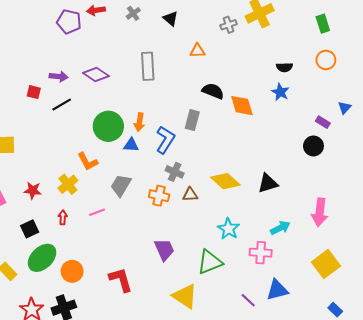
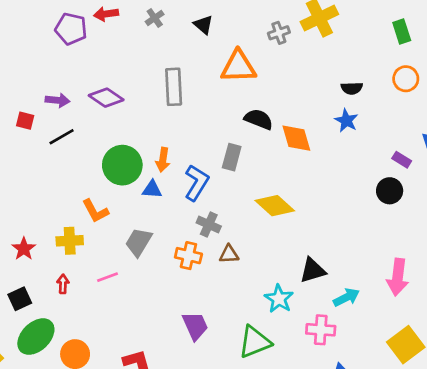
orange triangle: (197, 51) -> (238, 67), size x1.8
yellow diamond: (225, 181) -> (275, 206), moved
black triangle: (268, 183) -> (313, 270), moved
yellow cross: (68, 184) -> (70, 241), turned 36
red star: (33, 191) -> (24, 249), turned 30

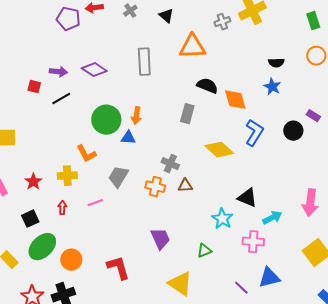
blue L-shape: (197, 183) -> (254, 133), moved
black circle: (390, 191) -> (293, 131), moved
black triangle: (313, 270) -> (247, 198), turned 40
green triangle: (255, 342) -> (204, 251), size x0.6

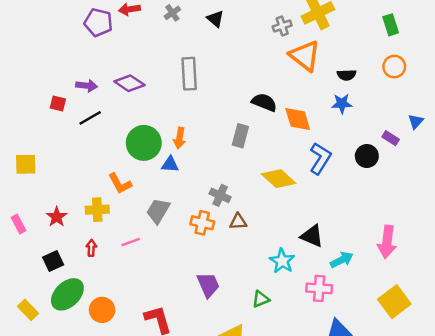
orange triangle: (192, 47) -> (305, 56), moved, turned 40
blue star: (272, 87) -> (342, 104), turned -30

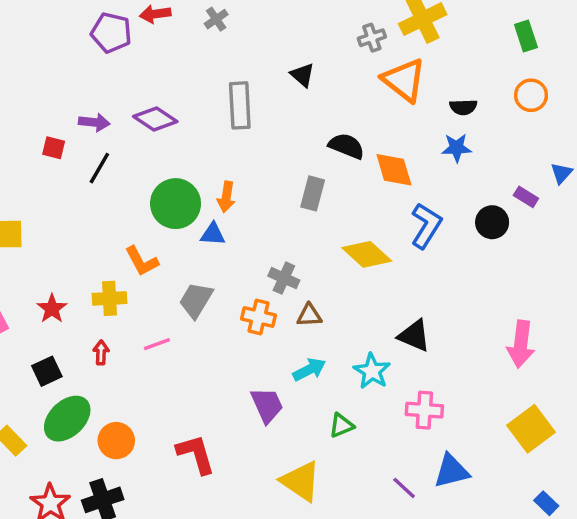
black triangle: (215, 19) -> (302, 75), moved
black line: (90, 118) -> (99, 168), turned -30
cyan arrow: (342, 260) -> (309, 369), moved

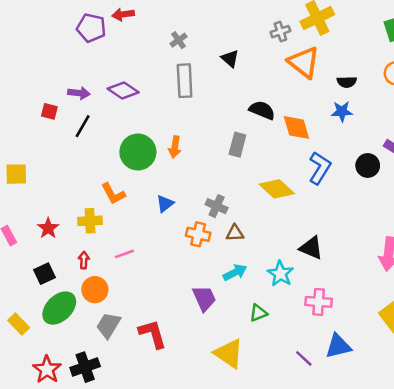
gray cross: (216, 19) -> (178, 40), moved
blue triangle: (213, 234) -> (165, 204), moved, turned -42
gray trapezoid: (196, 300) -> (108, 325), moved
orange circle: (116, 441) -> (95, 290), moved

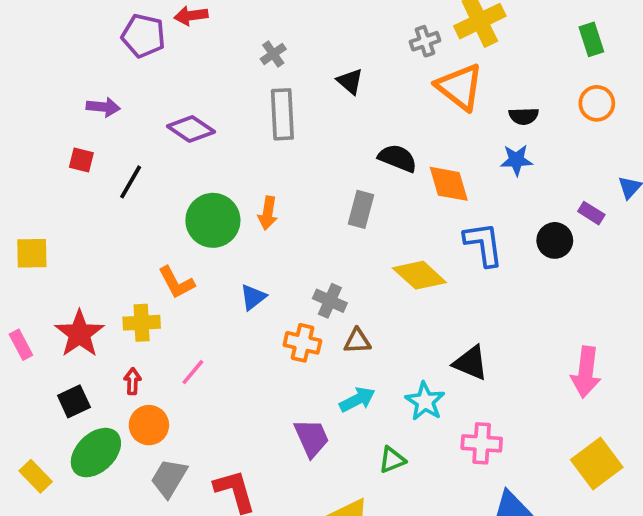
purple arrow: (79, 93) -> (103, 107), moved
blue L-shape: (320, 168) -> (483, 244), turned -40
red star: (48, 228) -> (79, 334), size x1.5
pink line: (124, 254) -> (193, 372), turned -30

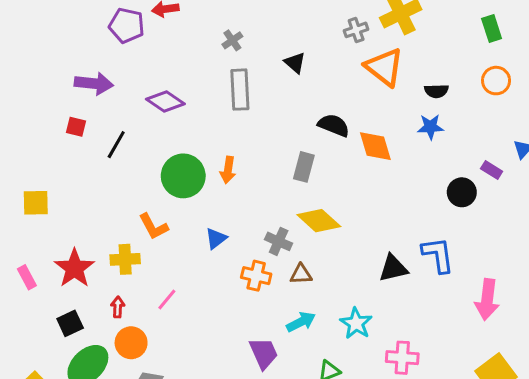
purple arrow: (103, 107) -> (94, 84), size x1.4
blue L-shape: (483, 244) -> (438, 255), moved
yellow diamond: (419, 275) -> (319, 221), moved
black triangle: (471, 363) -> (393, 268), moved, turned -36

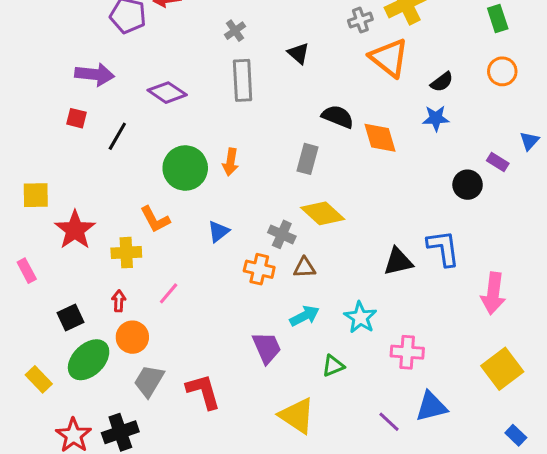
black semicircle: (436, 91) -> (442, 82), turned -35
red star: (74, 268) -> (75, 230), moved

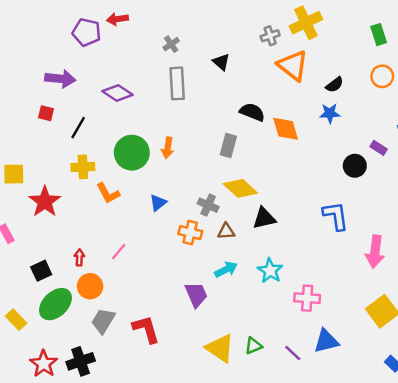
yellow cross: (126, 253) -> (83, 167), moved
black triangle: (398, 262) -> (264, 218), moved
green triangle: (333, 366) -> (253, 346), moved

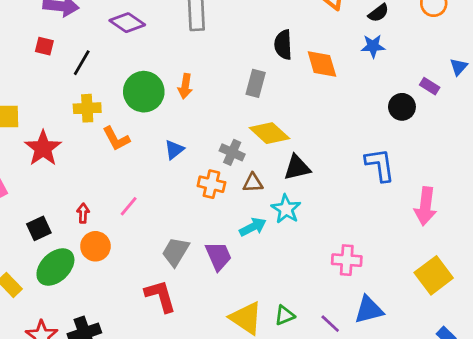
black semicircle: (252, 112) -> (283, 45), turned -115
cyan star: (270, 271) -> (286, 209), moved
gray trapezoid: (103, 321) -> (176, 252), moved

